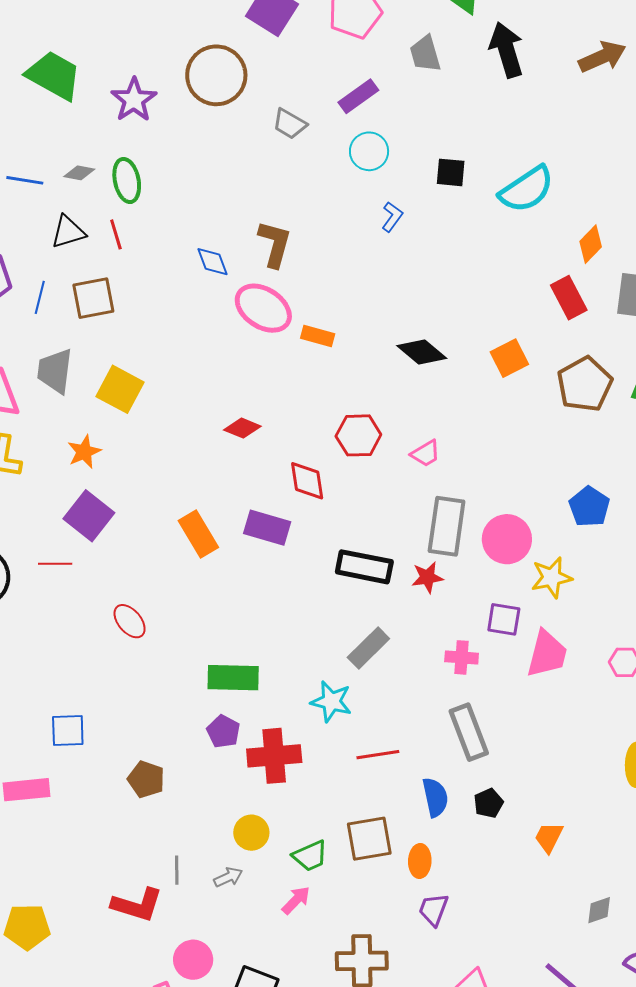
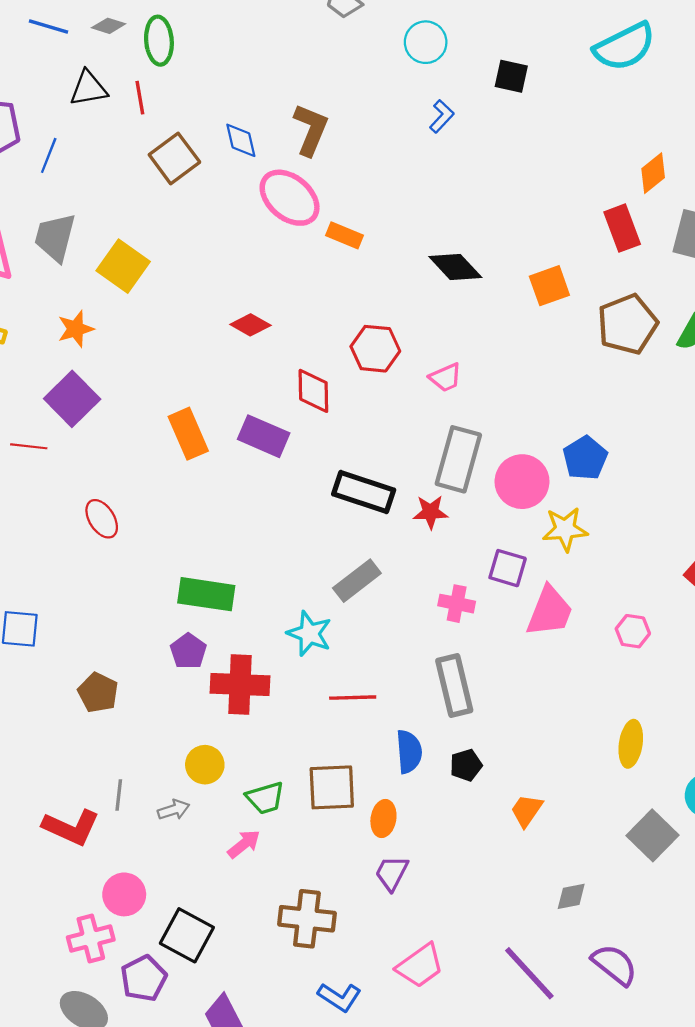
cyan semicircle: (527, 189) -> (625, 47), moved
brown square: (93, 298) -> (174, 158), moved, turned -33
blue pentagon: (589, 507) -> (585, 458), moved

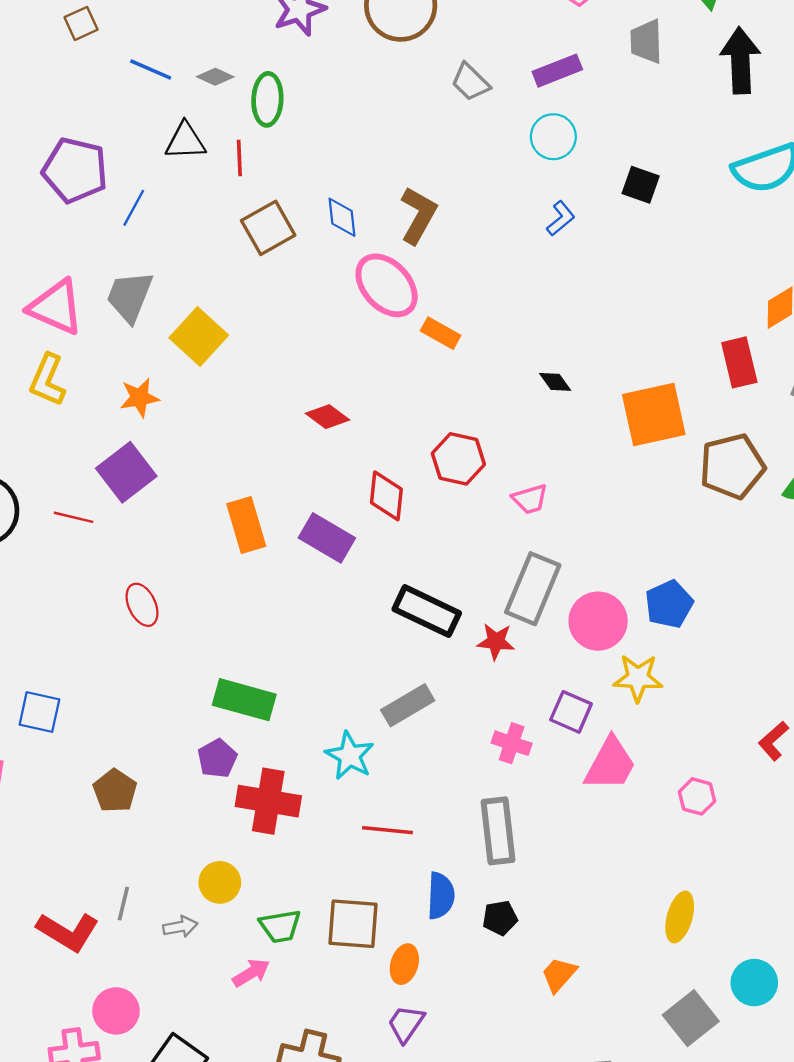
black diamond: (455, 267) -> (555, 382), size x0.6
orange square: (549, 286) -> (654, 415), size x1.5

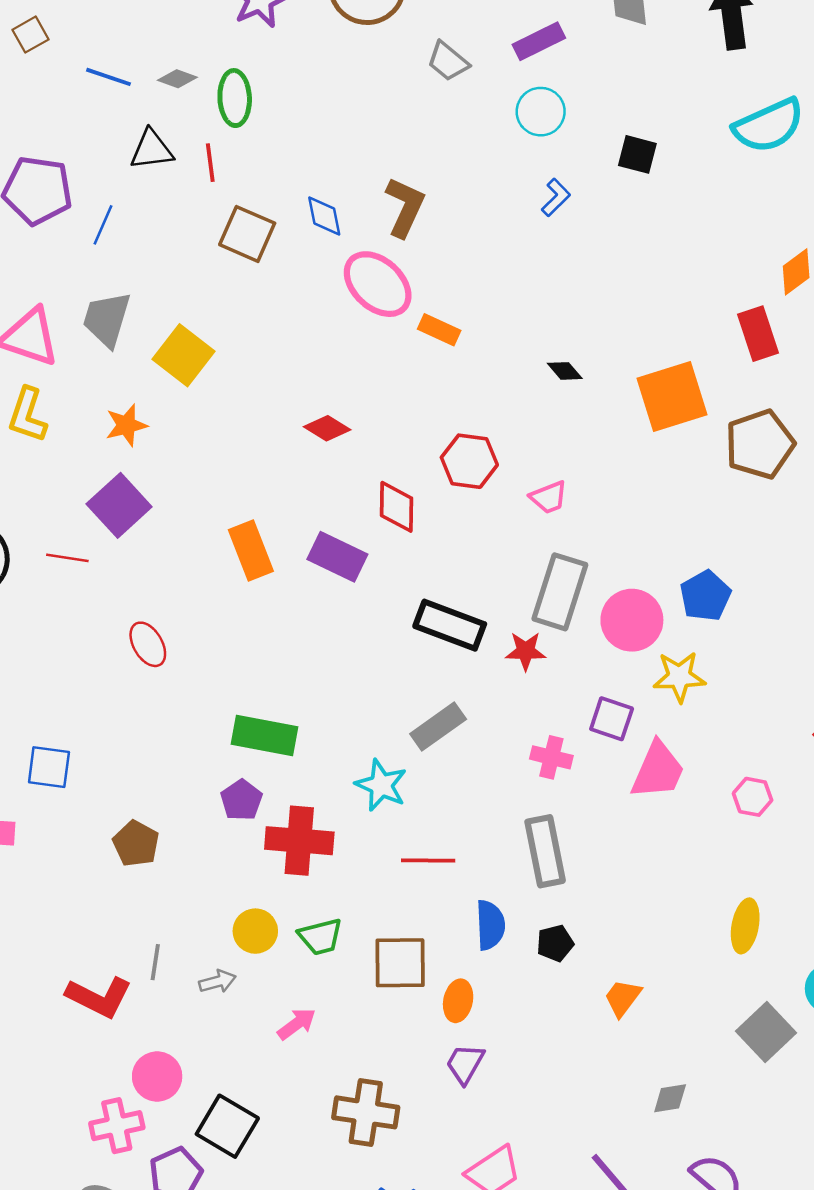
brown square: (268, 228) -> (247, 234), turned -32
green trapezoid: (280, 926) -> (320, 937), moved

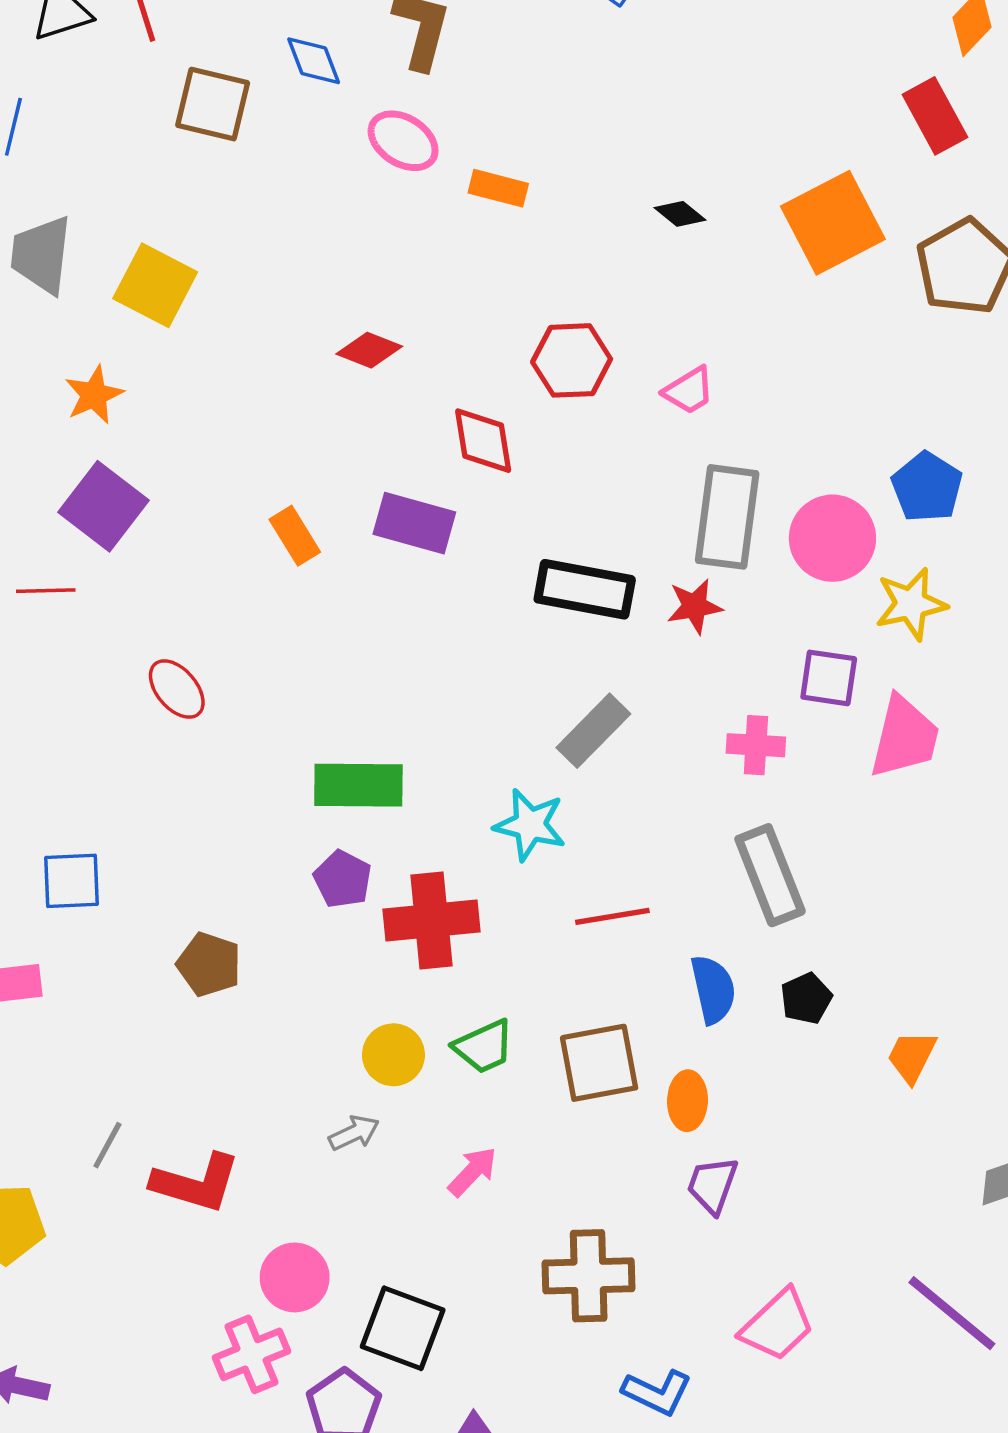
pink ellipse: (378, 284) -> (403, 141), size x0.7
orange rectangle: (251, 550) -> (295, 536), size x0.7
gray line: (155, 962) -> (107, 1145), moved, turned 30

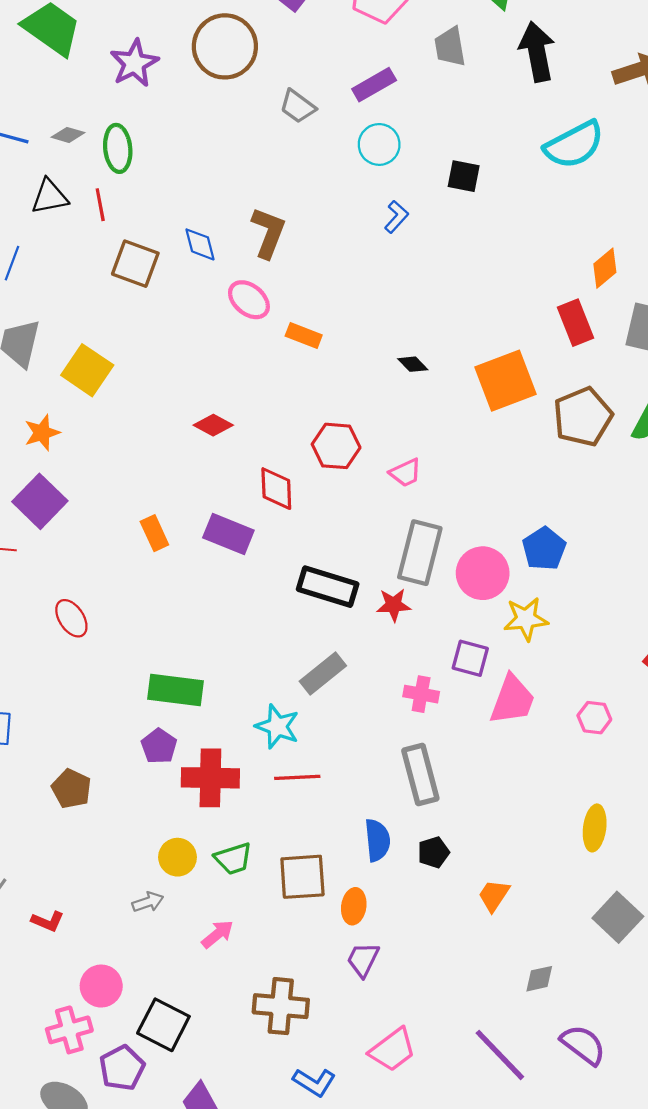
red line: (612, 916) -> (297, 777), moved
red L-shape: (196, 1183) -> (48, 921), size x0.6

